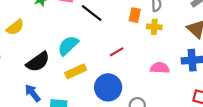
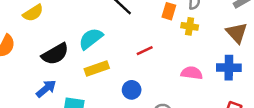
blue circle: (108, 87) -> (132, 90), size x0.6
blue arrow: (33, 93) -> (46, 89), turned 84

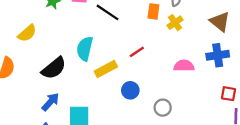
yellow cross: (190, 26) -> (175, 23), turned -35
cyan semicircle: (91, 39) -> (85, 49), turned -30
yellow rectangle: (97, 69) -> (106, 69), moved

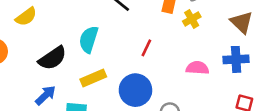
red line: (137, 52) -> (146, 48), turned -35
yellow rectangle: (106, 69) -> (93, 78), moved
blue circle: (130, 90) -> (135, 90), size x1.6

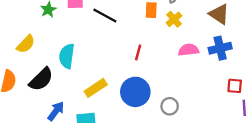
cyan semicircle: (89, 39) -> (67, 56), moved
black semicircle: (52, 58) -> (41, 79), moved
pink semicircle: (197, 68) -> (189, 50), moved

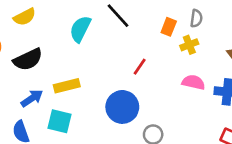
cyan semicircle: (67, 56) -> (80, 29), moved
yellow rectangle: (96, 88) -> (67, 86), moved

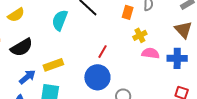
yellow cross: (189, 45) -> (140, 35), moved
red line: (140, 67) -> (102, 52), moved

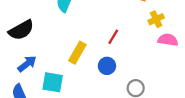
yellow rectangle: (53, 65) -> (77, 53), moved, turned -42
blue circle: (97, 77) -> (107, 66), size x0.6

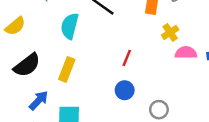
yellow rectangle: (77, 53) -> (67, 69), moved

